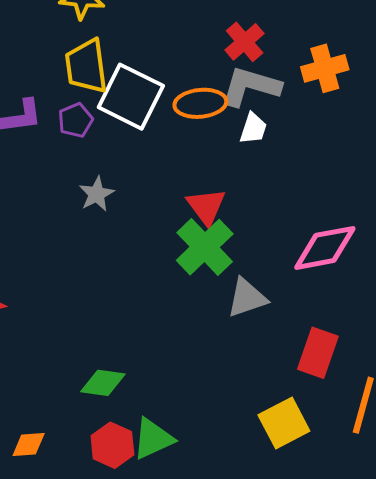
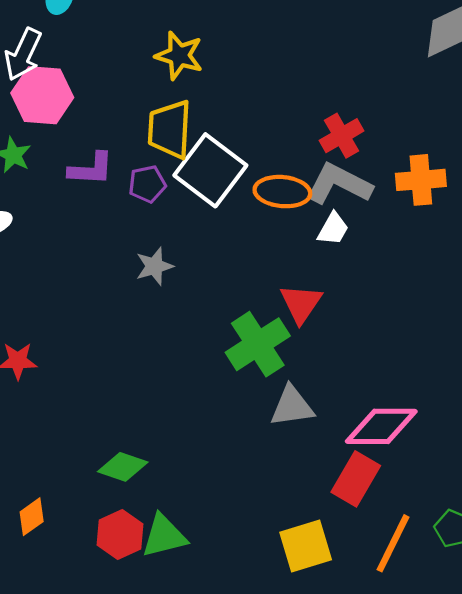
red triangle: (206, 206) -> (301, 303), moved
pink diamond: (325, 248) -> (381, 426), moved
orange diamond: (29, 444) -> (32, 517), turned -42

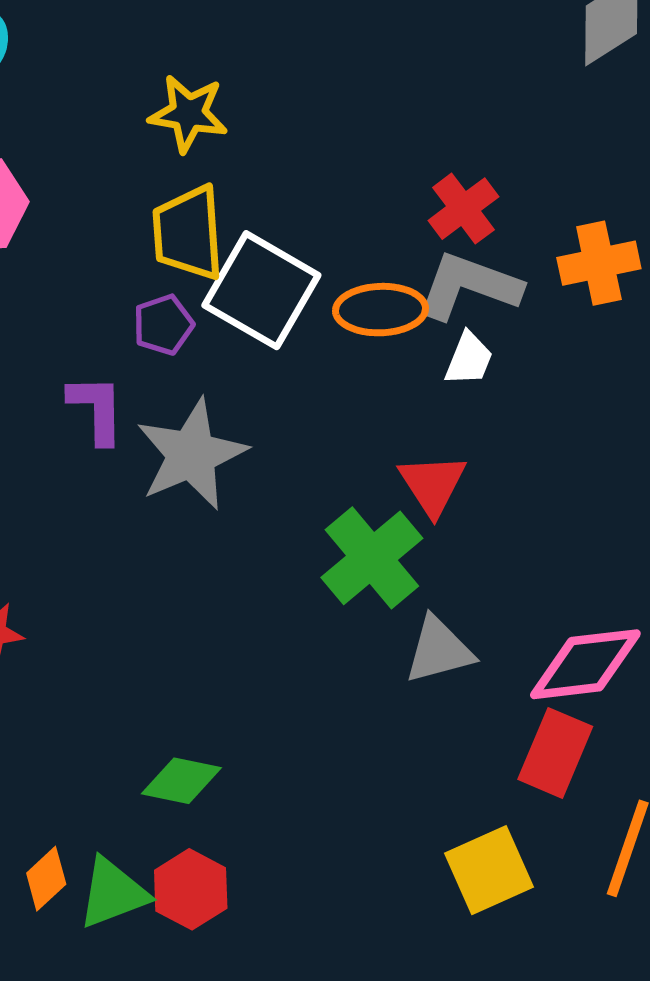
purple L-shape: (91, 169) -> (96, 409), moved, turned -87
gray star: (154, 266) -> (191, 454), size x1.8
green triangle: (164, 536) -> (113, 893), moved

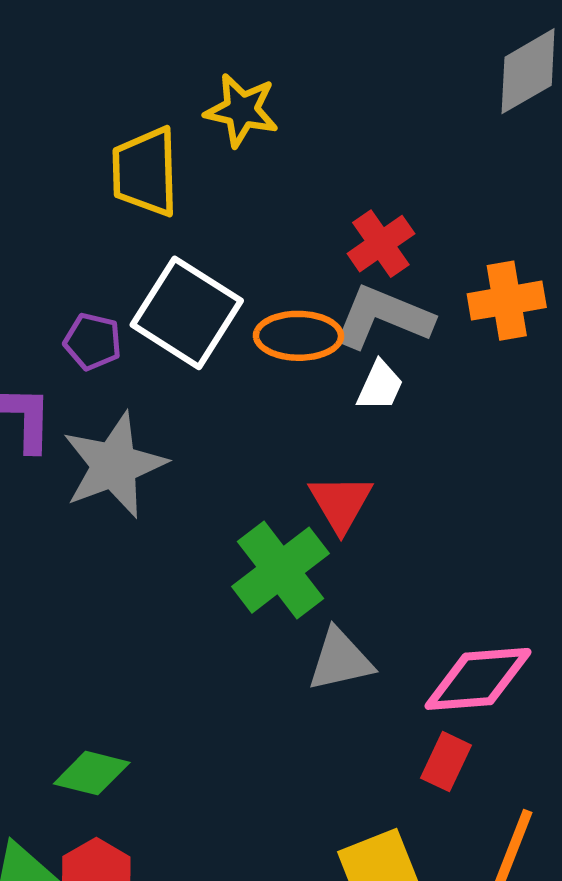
yellow star: (188, 113) -> (242, 110), moved
yellow trapezoid: (188, 233) -> (145, 172), moved
purple pentagon: (163, 325) -> (93, 342), turned 30
red rectangle: (555, 753) -> (446, 762), size x0.7

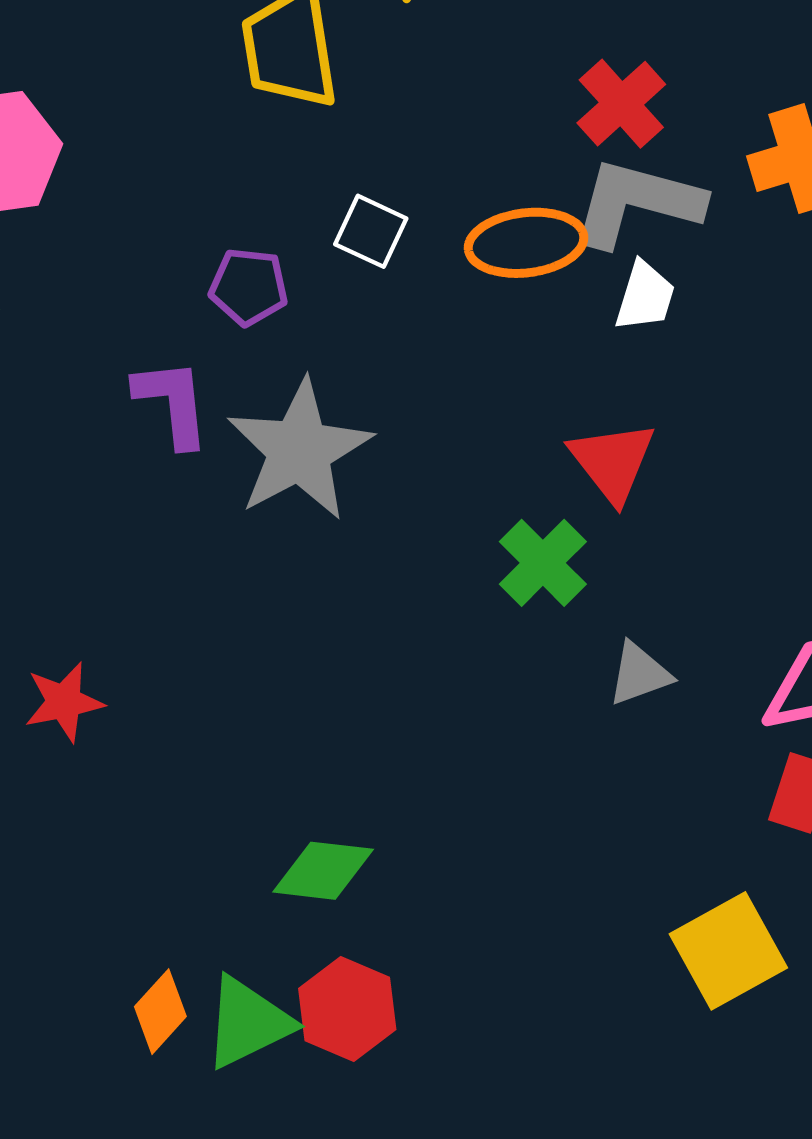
white square: (187, 313) -> (371, 231), size x0.5
green cross: (281, 570) -> (543, 563), size x0.7
gray triangle: (340, 660) -> (639, 674), size x0.7

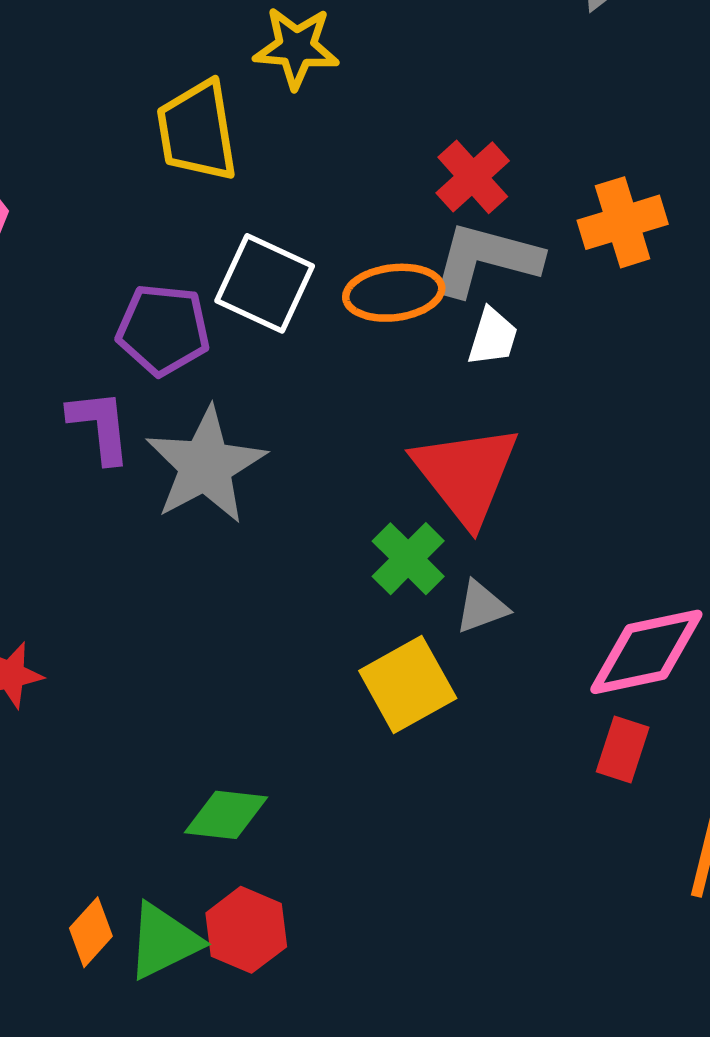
white square: (371, 231) -> (265, 283), size x1.6
purple pentagon: (249, 287) -> (163, 330), size x1.4
red triangle: (613, 462) -> (466, 474), size x1.5
gray triangle: (639, 674) -> (482, 607), moved
yellow square: (728, 951) -> (408, 684), moved

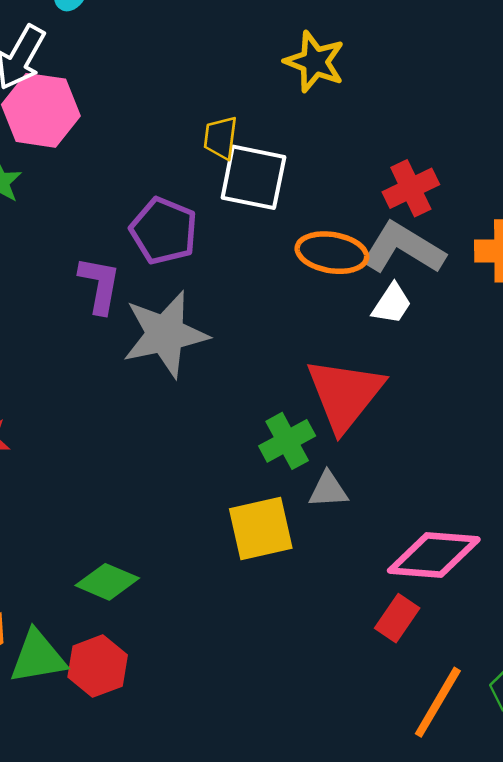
yellow trapezoid: (197, 131) -> (221, 138), moved, size x0.6
white square: (265, 283) -> (253, 177), moved, turned -30

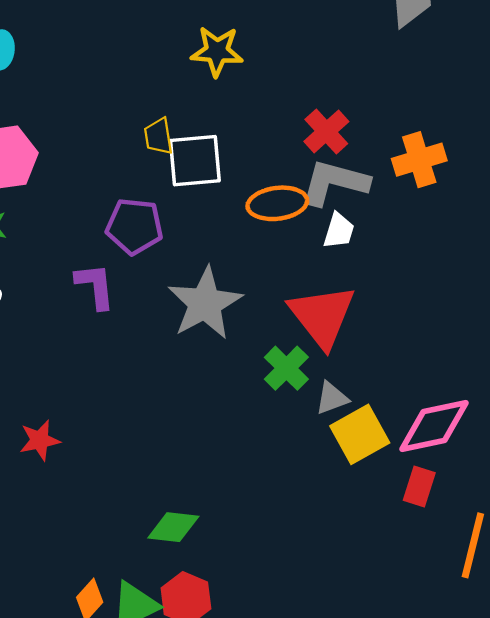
gray star: (165, 334) -> (205, 303), moved
yellow square: (261, 528) -> (360, 434), moved

